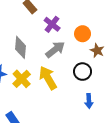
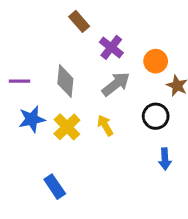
yellow arrow: (48, 78) -> (105, 125), size x0.6

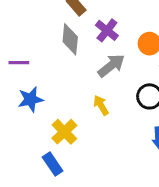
gray diamond: (65, 81) -> (70, 39), moved
yellow cross: (67, 127) -> (64, 132), moved

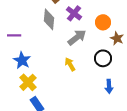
blue star: (31, 99) -> (22, 60), turned -30
yellow cross: (64, 132) -> (28, 82), moved

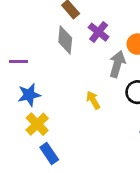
gray arrow: (77, 37) -> (117, 64), moved, turned -36
blue star: (22, 60) -> (29, 95), turned 30

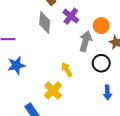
yellow cross: (37, 124) -> (53, 90), moved

